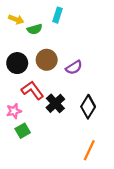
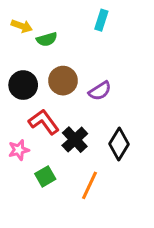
cyan rectangle: (58, 15) -> (101, 20), moved
green square: (23, 131) -> (45, 176), moved
orange line: (89, 150) -> (90, 185), moved

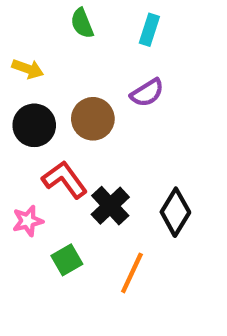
yellow arrow: (22, 26) -> (28, 69), moved
green semicircle: (47, 39) -> (82, 23), moved, turned 84
purple semicircle: (100, 91) -> (147, 93), moved

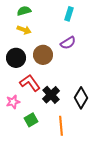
green semicircle: (82, 23) -> (24, 11), moved, turned 96
yellow arrow: (28, 69) -> (24, 30), moved
orange line: (132, 273) -> (61, 126), turned -30

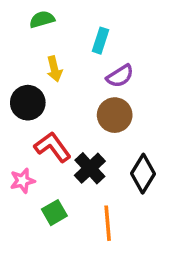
cyan rectangle: (69, 14) -> (100, 41), moved
yellow arrow: (24, 30) -> (54, 69), moved, turned 56
brown circle: (43, 55) -> (115, 115), moved

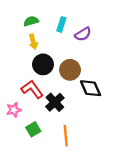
green semicircle: (42, 19) -> (31, 21), moved
purple semicircle: (120, 76) -> (83, 34), moved
black circle: (28, 103) -> (43, 64), moved
black diamond: (143, 174) -> (91, 88), moved, turned -55

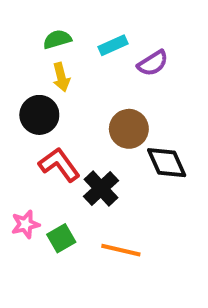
cyan rectangle: (61, 24) -> (113, 45), turned 48
black circle: (43, 64) -> (39, 115), moved
pink star: (14, 110) -> (25, 224), moved
orange line: (66, 136) -> (121, 250), turned -72

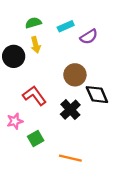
black circle: (39, 115) -> (14, 56), moved
black cross: (101, 188) -> (70, 110), moved
pink star: (25, 224) -> (15, 121), moved
orange line: (121, 250) -> (70, 158), moved

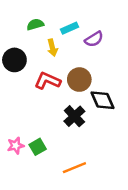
yellow arrow: (36, 45) -> (52, 48), moved
red L-shape: (34, 96) -> (47, 81), moved, turned -30
pink star: (15, 121) -> (16, 146), moved
orange line: (70, 158) -> (74, 168), turned -35

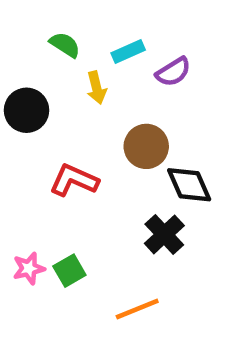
green semicircle: (35, 24) -> (65, 45), turned 49
red L-shape: (47, 81) -> (74, 180), moved
black cross: (74, 116) -> (164, 234), moved

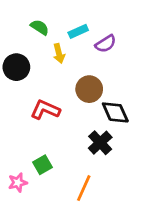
pink star: (29, 268) -> (18, 183), moved
orange line: (137, 309) -> (84, 188), turned -44

